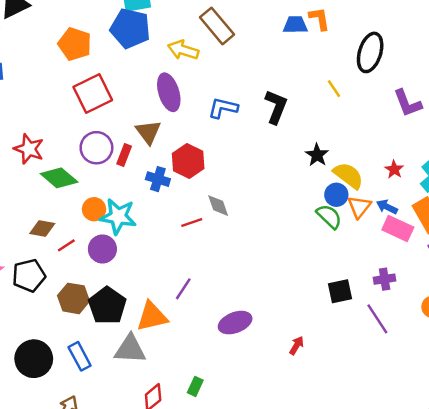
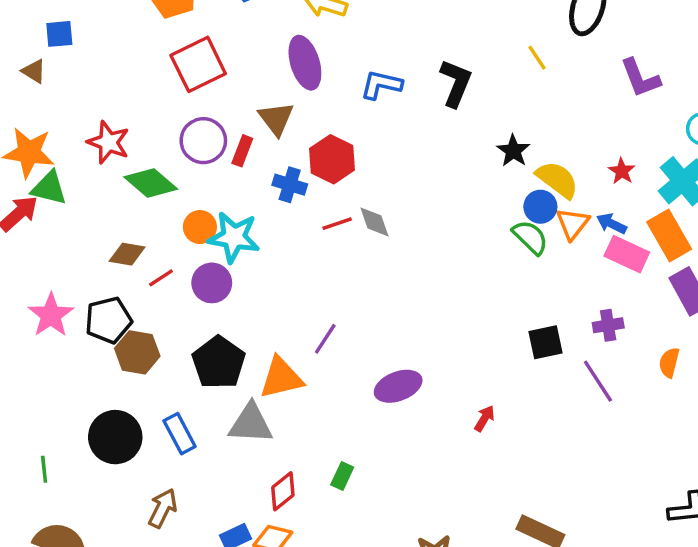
red line: (192, 222) -> (337, 224), moved
brown hexagon: (74, 298) -> (137, 352), moved

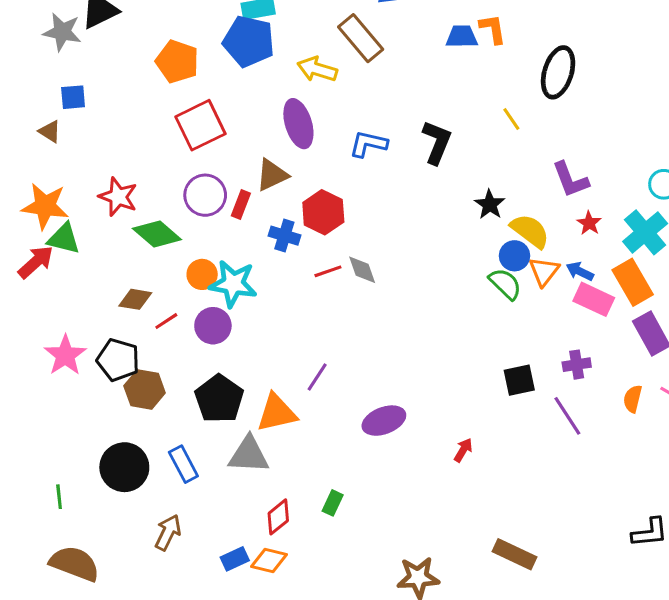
purple L-shape: (640, 78) -> (570, 180), moved
brown triangle: (276, 119) -> (272, 175), turned 42
black pentagon: (108, 320) -> (118, 360), turned 30

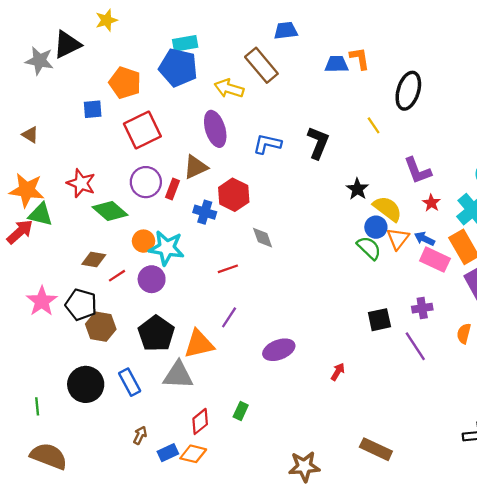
blue square: (73, 97) -> (93, 109), moved
red line: (328, 271) -> (228, 269), moved
brown arrow: (168, 532) -> (140, 435), moved, size x0.7

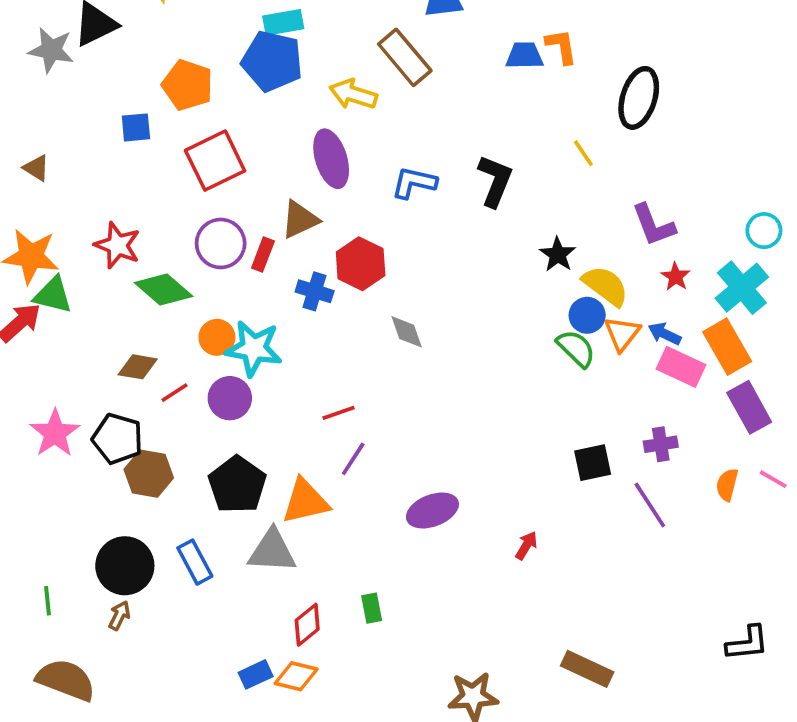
red line: (228, 269) -> (338, 413), moved
green rectangle: (241, 411) -> (372, 608), turned -36
brown arrow: (140, 435) -> (119, 615), moved

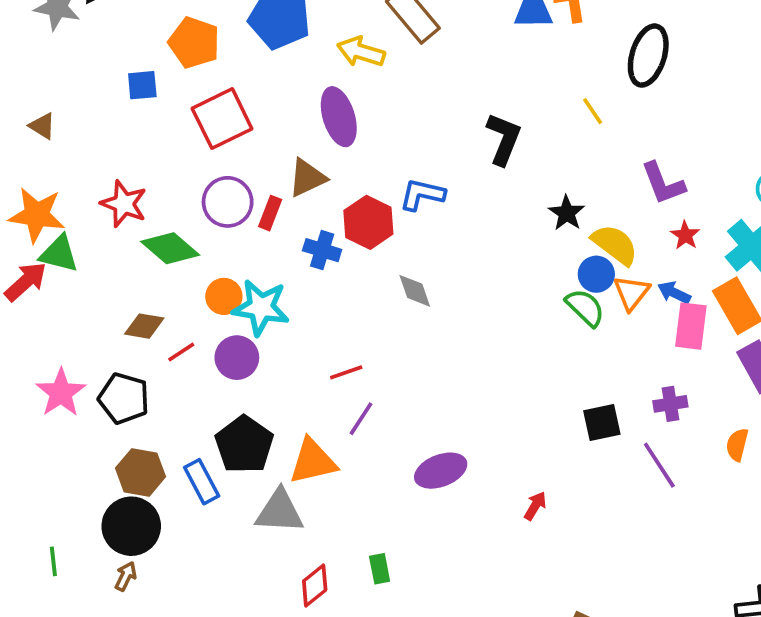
blue L-shape: (414, 183) -> (422, 195), moved
pink rectangle: (681, 367) -> (691, 326), turned 72
brown hexagon: (149, 474) -> (140, 472), moved
blue rectangle: (195, 562) -> (202, 482), moved

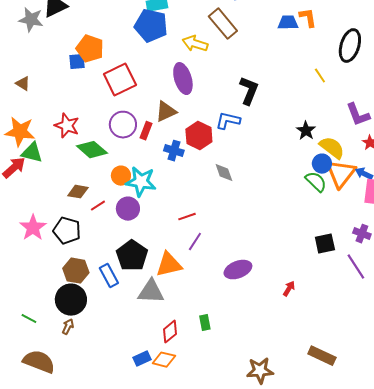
orange pentagon: (194, 43) -> (90, 49), moved
black L-shape: (504, 139) -> (249, 91), moved
orange triangle: (632, 293) -> (341, 174), size x1.5
purple cross: (670, 404) -> (362, 234), turned 30
green line: (53, 561) -> (29, 319), turned -56

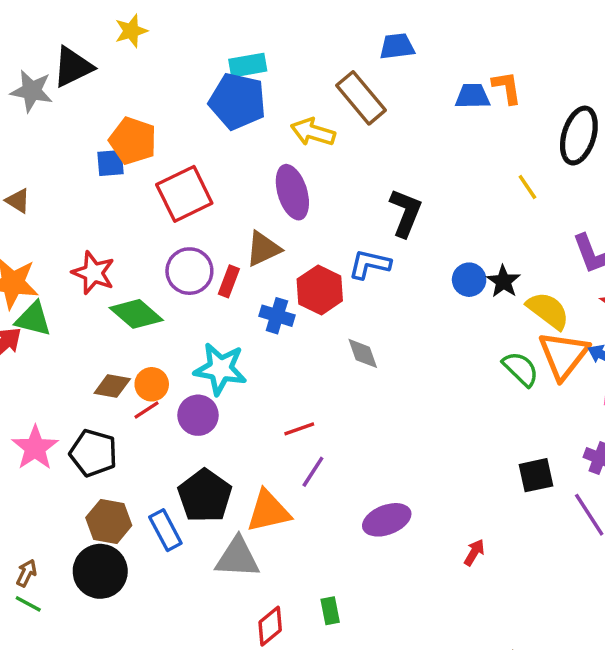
blue circle: (322, 164) -> (469, 280), moved
orange circle: (121, 176) -> (152, 384), moved
brown arrow: (68, 327) -> (26, 573), moved

